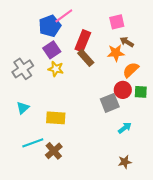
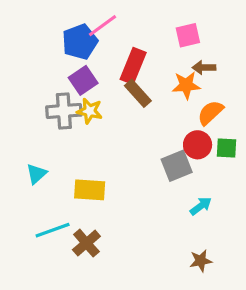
brown arrow: (127, 42) -> (204, 67), turned -32
gray cross: (23, 69) -> (64, 111), moved, turned 30

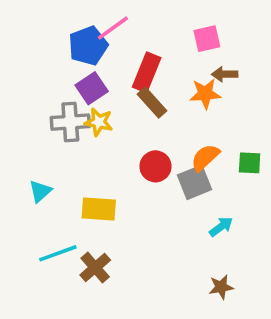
orange semicircle: (210, 113) -> (205, 158), moved
red circle: (198, 145) -> (155, 166), moved

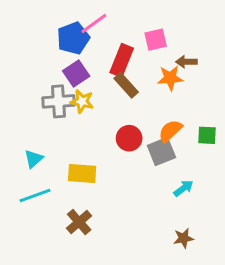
pink square: (207, 39) -> (156, 40), moved
cyan line: (58, 253) -> (35, 196), moved

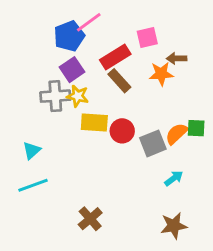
red rectangle: (122, 60) -> (115, 57), turned 36
orange semicircle: (170, 131) -> (177, 134), moved
yellow rectangle: (82, 173) -> (94, 123), moved
brown cross: (79, 222) -> (90, 219), moved
brown star: (183, 238) -> (174, 226), size x1.4

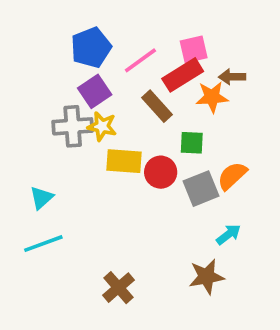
pink line: (89, 22) -> (140, 60), moved
red rectangle: (115, 57) -> (183, 75), moved
green square: (196, 128) -> (192, 143), moved
brown star: (174, 226) -> (206, 277), moved

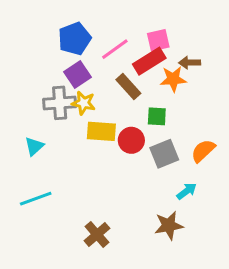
orange semicircle: (232, 176) -> (203, 151), moved
cyan triangle: (42, 198) -> (34, 146), moved

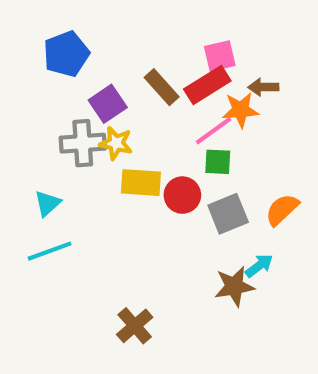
blue pentagon: (75, 39) -> (66, 54), moved
pink line: (115, 49) -> (214, 131), moved
brown rectangle: (128, 86) -> (162, 87), moved
cyan line: (36, 199) -> (50, 251), moved
brown star: (169, 225) -> (234, 286), moved

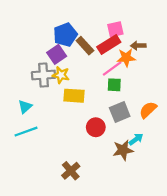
blue pentagon: (66, 54) -> (65, 35), moved
red circle: (182, 195) -> (96, 127), moved

